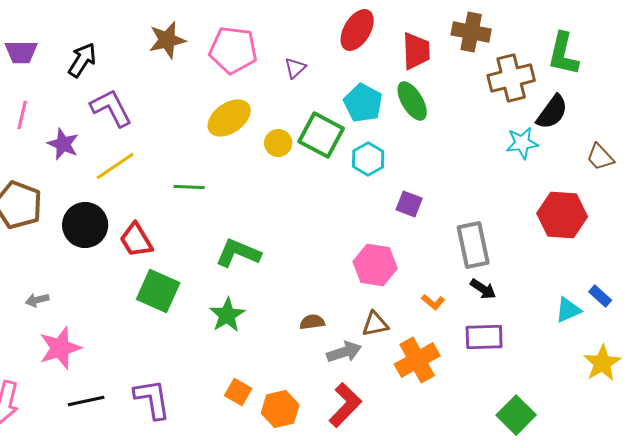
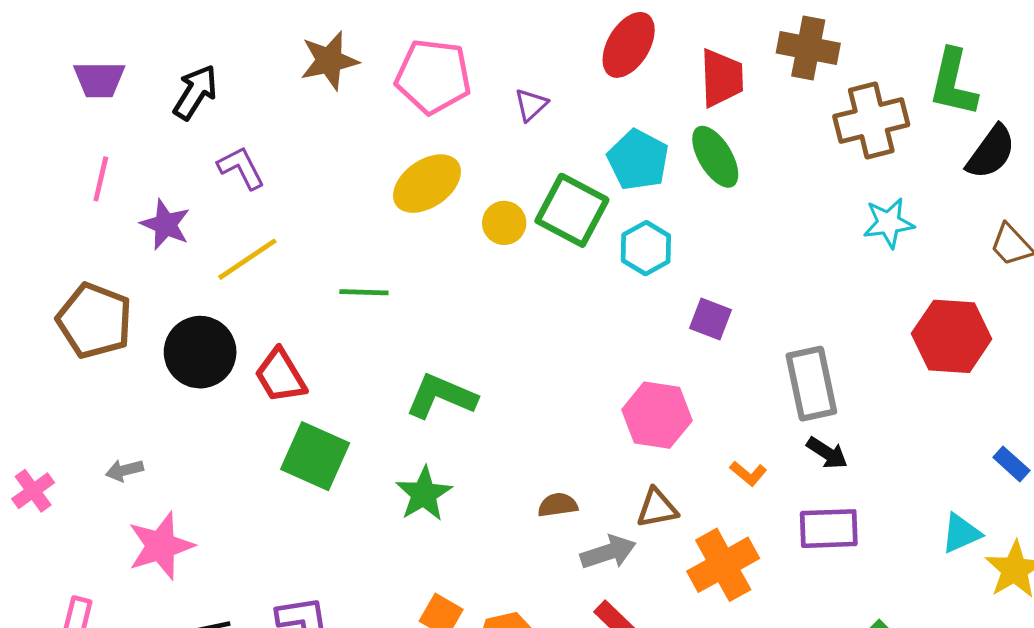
purple L-shape: (111, 108) -> (241, 168), size x0.7
black semicircle: (552, 112) -> (991, 152), moved
cyan triangle: (568, 310) -> (961, 533), moved

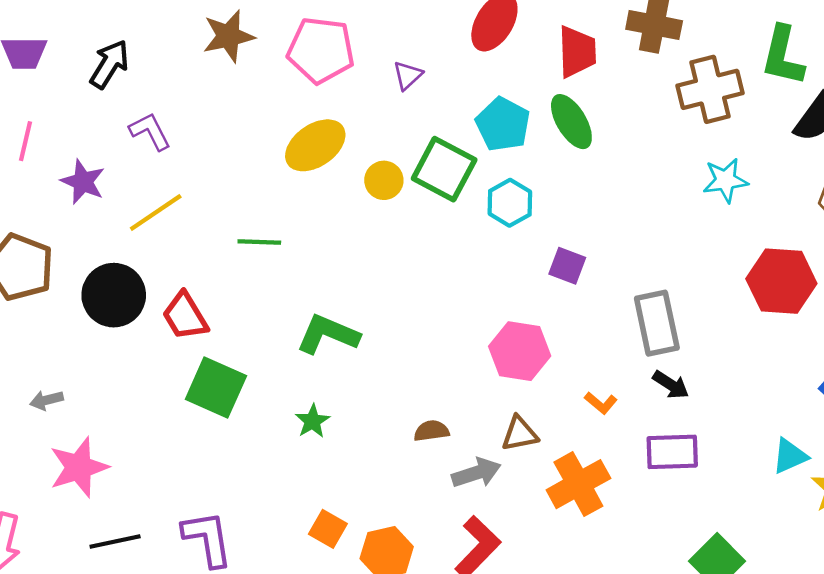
green star: (424, 494) -> (312, 421), size x0.7

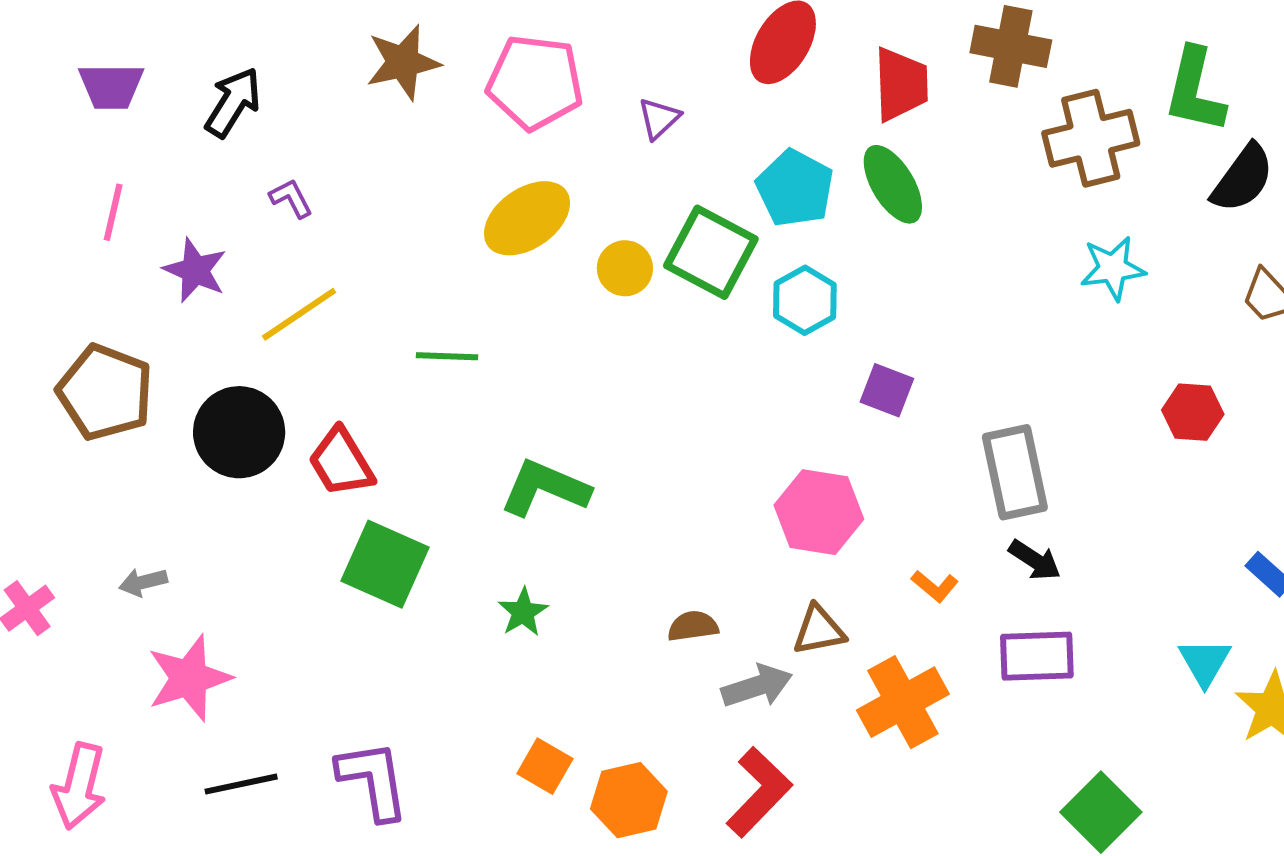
purple L-shape: (150, 131) -> (291, 198), size x0.7
red hexagon: (781, 281) -> (1193, 412), size x0.6
cyan triangle: (790, 456) -> (1205, 662), turned -36

